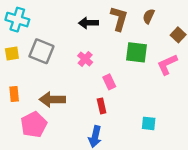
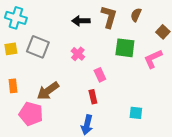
brown arrow: (52, 99) -> (48, 91), turned -35
pink pentagon: (34, 125) -> (31, 114), turned -30

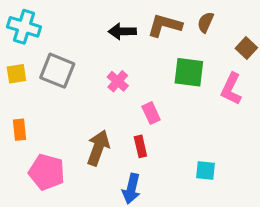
brown L-shape: (109, 17) -> (165, 25), turned -90
pink L-shape: (153, 59) -> (231, 89), turned -40
brown arrow: (48, 91) -> (98, 148), moved, turned 145

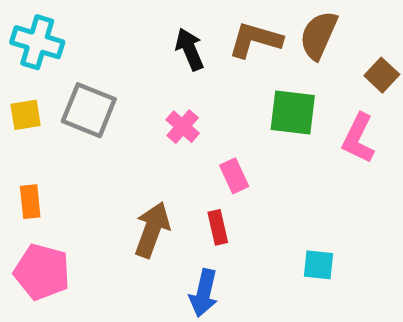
brown semicircle: (206, 22) -> (319, 35), size x1.5
black arrow: (122, 31) -> (190, 49), turned 68
pink pentagon: (47, 172) -> (42, 272), moved

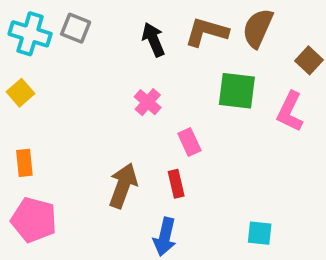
gray square: (89, 110) -> (76, 28), moved, size x0.7
yellow square: (26, 115) -> (21, 93), turned -32
cyan square: (319, 265) -> (260, 233), moved

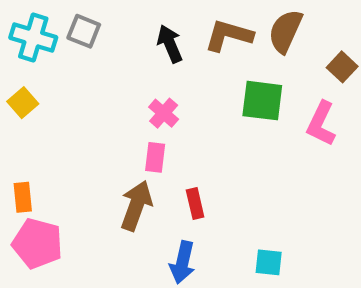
pink rectangle: (189, 142) -> (155, 157), moved, turned 32
orange rectangle: (24, 163) -> (23, 197), moved
cyan square: (260, 233) -> (269, 262), moved

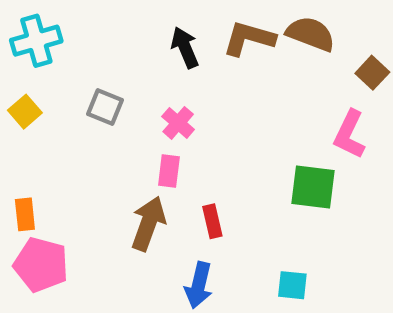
gray square: (84, 31) -> (105, 107), moved
brown semicircle: (285, 31) -> (311, 34), turned 87
cyan cross: (33, 38) -> (36, 41), turned -33
green square: (262, 101) -> (313, 187), moved

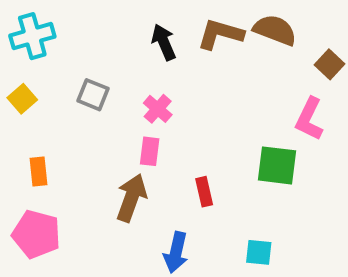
orange rectangle: (25, 214) -> (38, 171), moved
red rectangle: (212, 221) -> (204, 192), moved

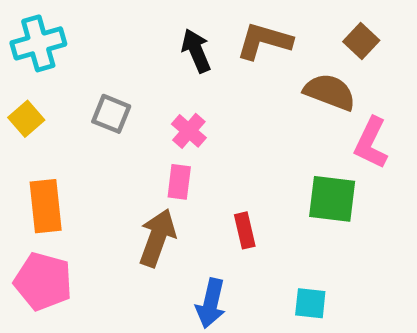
brown semicircle: (275, 30) -> (330, 92), moved
brown square: (330, 64) -> (361, 41), moved
orange rectangle: (38, 171) -> (46, 206), size x1.5

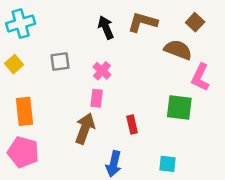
gray square: (111, 114) -> (60, 62), turned -30

